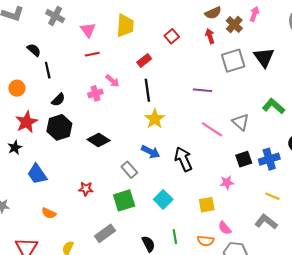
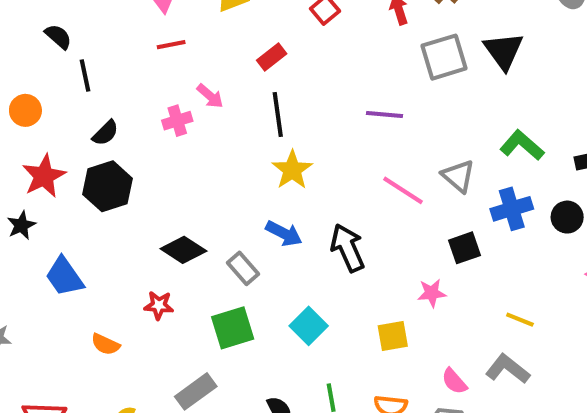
black diamond: (99, 140) -> (183, 250), moved
blue cross: (269, 159) -> (512, 209), moved
orange semicircle: (49, 213) -> (105, 344), moved
pink semicircle: (225, 228) -> (454, 381), moved

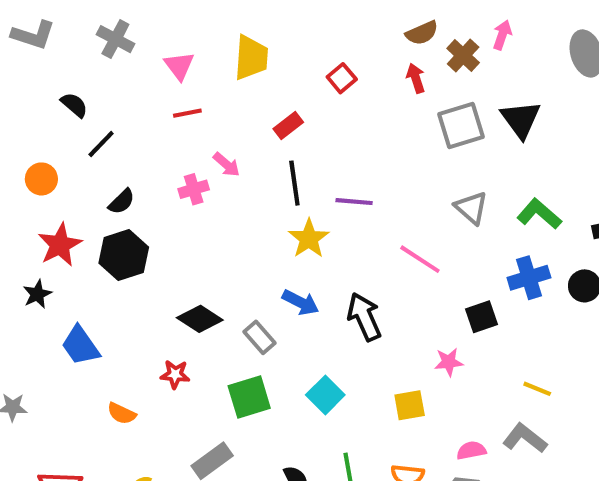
black line: (85, 75) -> (101, 144), turned 56
purple line: (385, 114) -> (354, 202), moved
gray triangle: (458, 176) -> (471, 208), moved
pink semicircle: (454, 381) -> (471, 450), turned 120

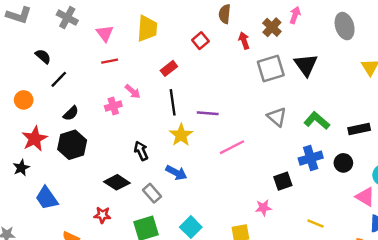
brown semicircle: (422, 33) -> (225, 14), moved, turned 120
pink line: (420, 259) -> (232, 147), moved, turned -60
black arrow: (364, 317) -> (141, 151), moved, size x0.7

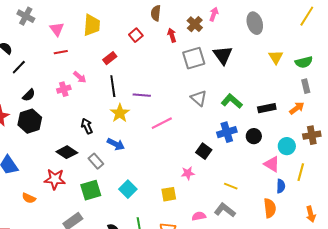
black square: (283, 181) -> (204, 151), turned -35
red star: (102, 215) -> (55, 179), size x1.5

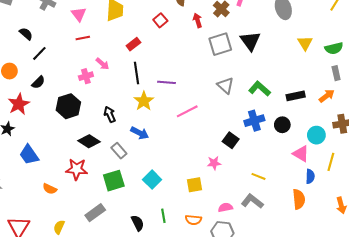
black semicircle: (29, 95) -> (38, 82), moved
black hexagon: (30, 121) -> (68, 106), moved

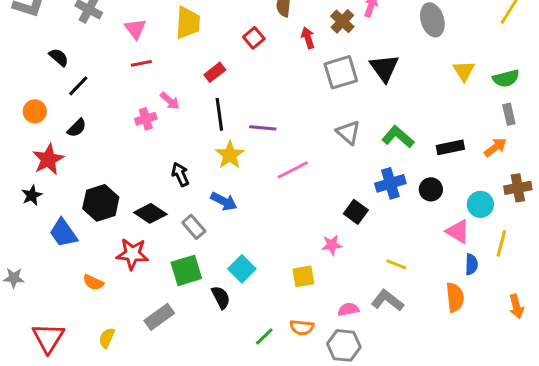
black hexagon: (68, 106) -> (101, 203), moved
green line: (163, 216) -> (264, 336), moved, turned 56
black semicircle: (138, 223) -> (221, 297), moved

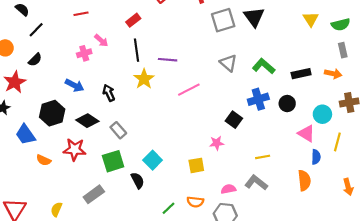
orange arrow: (495, 147) -> (333, 74), turned 49
blue arrow: (224, 201) -> (75, 85), moved
yellow line: (396, 264) -> (263, 157), turned -32
orange semicircle: (93, 282) -> (44, 160), moved

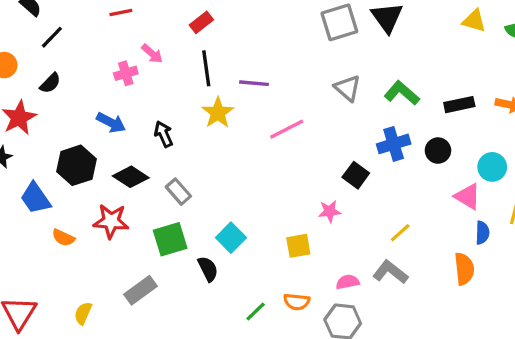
yellow triangle: (311, 19) -> (474, 21), turned -42
yellow line: (263, 157) -> (400, 233), turned -32

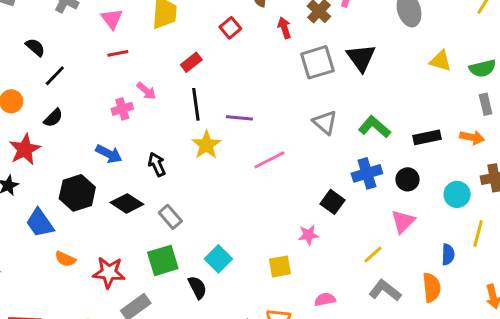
pink triangle: (468, 197) -> (403, 221), moved, turned 44
red star: (111, 221) -> (109, 272), moved
gray L-shape: (390, 272) -> (385, 290), moved

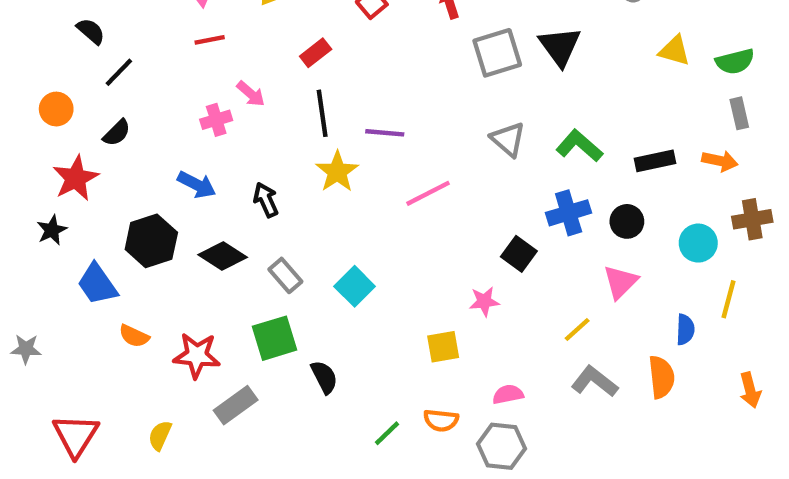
cyan square: (218, 259) -> (355, 286), moved

